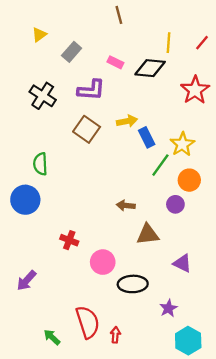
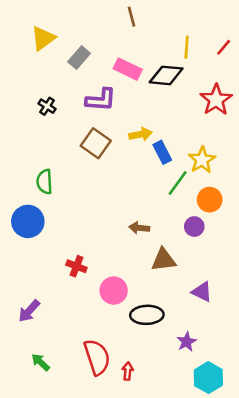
yellow triangle: (39, 35) -> (43, 38), size x1.5
pink rectangle: (115, 62) -> (128, 69), size x1.5
black cross: (43, 96) -> (47, 106), size x0.6
green arrow: (52, 337) -> (41, 362), moved

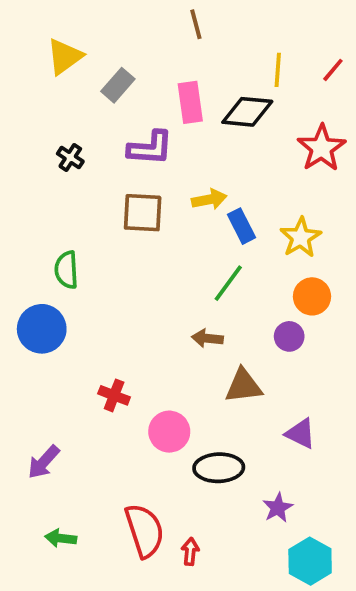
pink rectangle: (128, 69) -> (190, 102), turned 56
brown square: (96, 143) -> (143, 213), turned -32
green line: (178, 183) -> (228, 283), moved
green arrow: (41, 362) -> (61, 538), turned -36

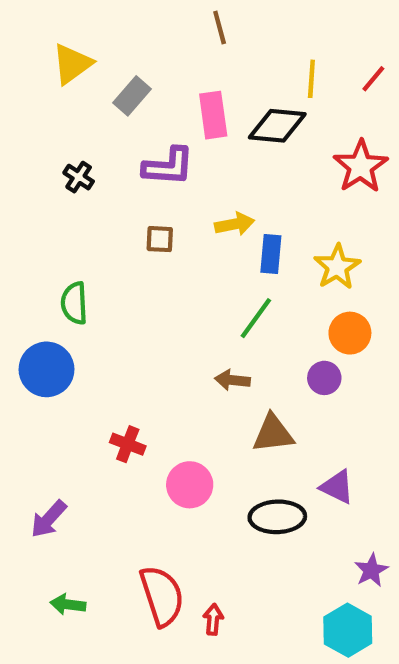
brown square: (143, 213) -> (160, 239), size x0.6
blue rectangle: (242, 226) -> (271, 254), turned 32
black ellipse: (219, 468) -> (277, 517), moved
purple star: (278, 508) -> (371, 570), moved

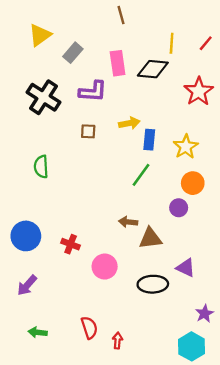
black cross: (79, 177) -> (43, 97), size x2.0
blue circle: (47, 369) -> (26, 236), moved
brown arrow: (232, 380) -> (128, 222), moved
red semicircle: (162, 596) -> (89, 328), size x0.7

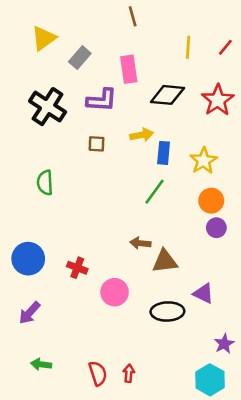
black diamond: (153, 69) -> (167, 95), moved
purple circle: (179, 208) -> (216, 228), moved
red semicircle: (89, 328) -> (98, 373), moved

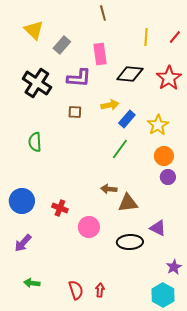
yellow triangle: (44, 38) -> (34, 30), turned -40
blue rectangle: (164, 153) -> (127, 119), turned 36

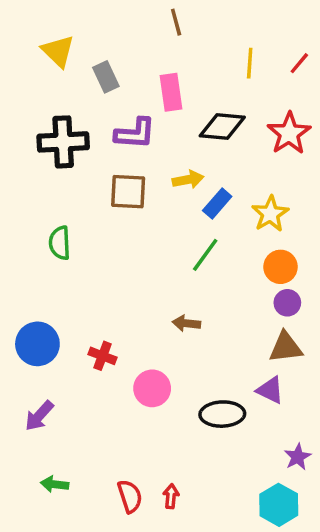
gray rectangle: (62, 45) -> (106, 77), turned -66
black cross: (37, 83) -> (63, 142), turned -36
brown square: (75, 112) -> (128, 192), size x1.6
brown triangle: (128, 203) -> (286, 347), moved

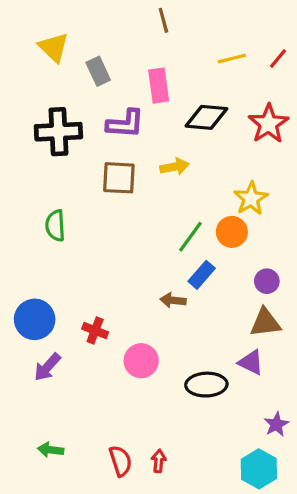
yellow line: (250, 63) -> (232, 59), turned 72
blue rectangle: (217, 204) -> (202, 275), moved
orange circle: (280, 267) -> (232, 232), moved
purple arrow: (39, 416) -> (47, 367), moved

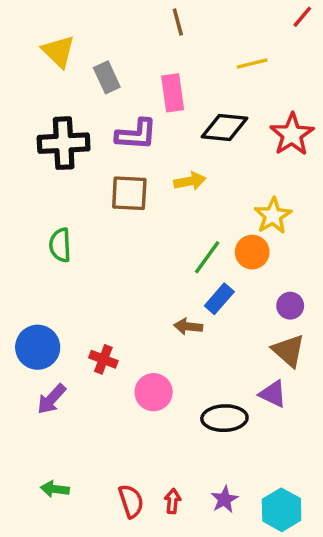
red line: (278, 59) -> (302, 17), moved
brown triangle: (265, 323) -> (288, 351), turned 48
purple star: (276, 424) -> (224, 499), moved

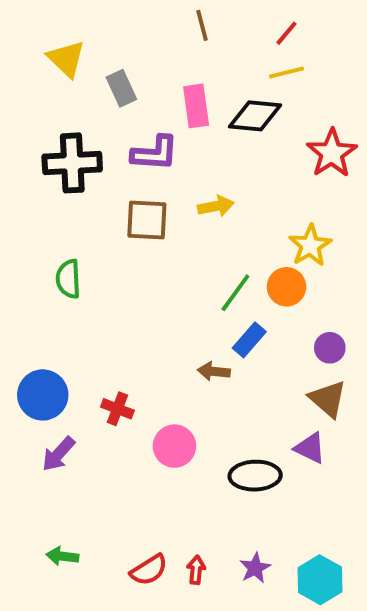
red line: (302, 17) -> (287, 33), moved
black diamond: (224, 128) -> (255, 116), moved
red semicircle: (131, 501) -> (149, 570), turned 76

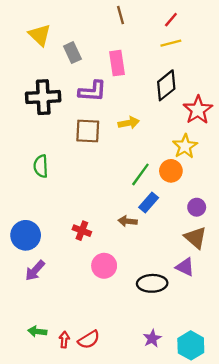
black diamond: (255, 116) -> (166, 85), moved, turned -44
red star: (332, 153) -> (198, 110), moved
red cross: (117, 409) -> (82, 231), moved
red arrow: (196, 570) -> (64, 340), moved

